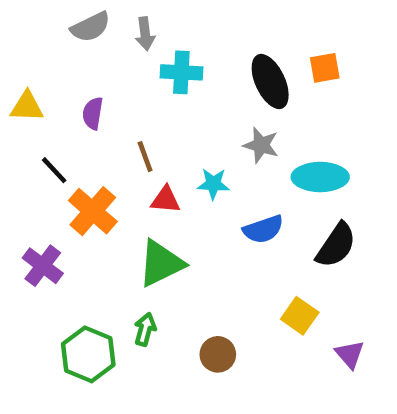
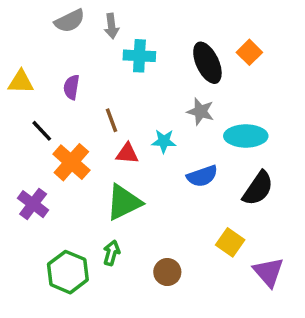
orange square: (325, 68) -> (249, 52), turned -35
purple triangle: (350, 354) -> (268, 272), size x1.4

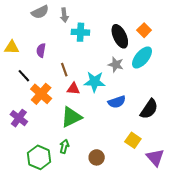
cyan ellipse: (246, 136) -> (142, 57), moved, turned -50
cyan star: (164, 141) -> (95, 82), size x1.5

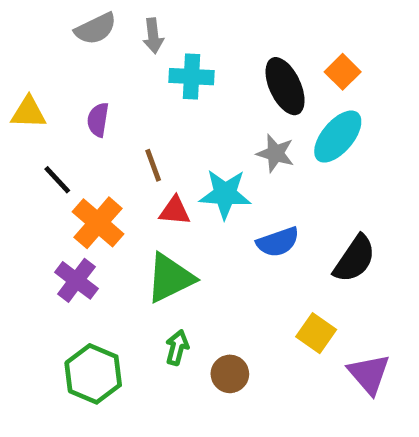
purple cross: (19, 118) -> (76, 280), moved
green arrow: (64, 146) -> (177, 348), moved

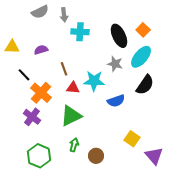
purple semicircle: (98, 120) -> (41, 50), turned 64
black semicircle: (355, 259) -> (145, 85), moved

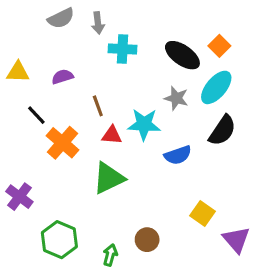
black ellipse: (119, 36) -> (182, 55), turned -30
purple cross: (32, 117) -> (19, 197), moved
green arrow: (74, 145) -> (110, 255), moved

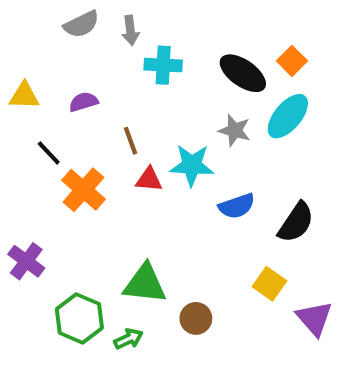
black semicircle: (222, 130) -> (296, 222), moved
green triangle: (109, 178) -> (145, 284), moved, turned 32
green arrow: (110, 255) -> (128, 339), moved, turned 50

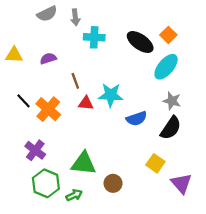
gray star: (235, 130) -> (172, 101), moved
black line: (49, 153) -> (23, 101), moved
purple cross: (26, 261) -> (35, 150), moved

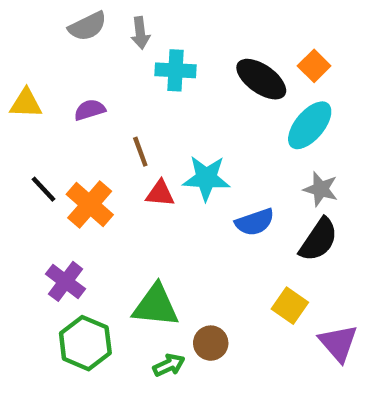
green arrow: (74, 195) -> (169, 365), moved

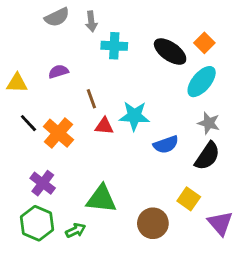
yellow triangle: (26, 103) -> (17, 83), moved
green hexagon: (85, 343) -> (37, 223), moved
brown circle: (211, 343) -> (153, 223), moved, size x1.4
green arrow: (169, 365) -> (76, 230), moved

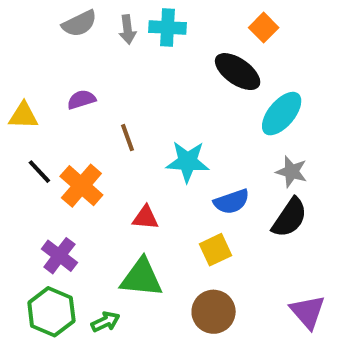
orange square: (204, 43) -> (264, 28), moved
cyan cross: (114, 46) -> (167, 28), moved
red triangle: (104, 126) -> (145, 218), moved
yellow square: (189, 199) -> (216, 250), moved, turned 30

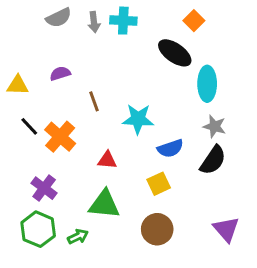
cyan ellipse: (282, 114) -> (207, 84), turned -40

